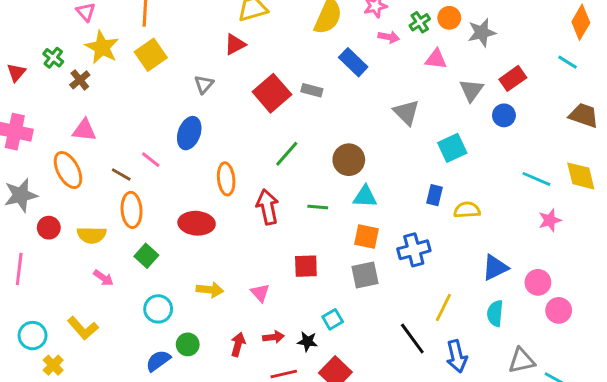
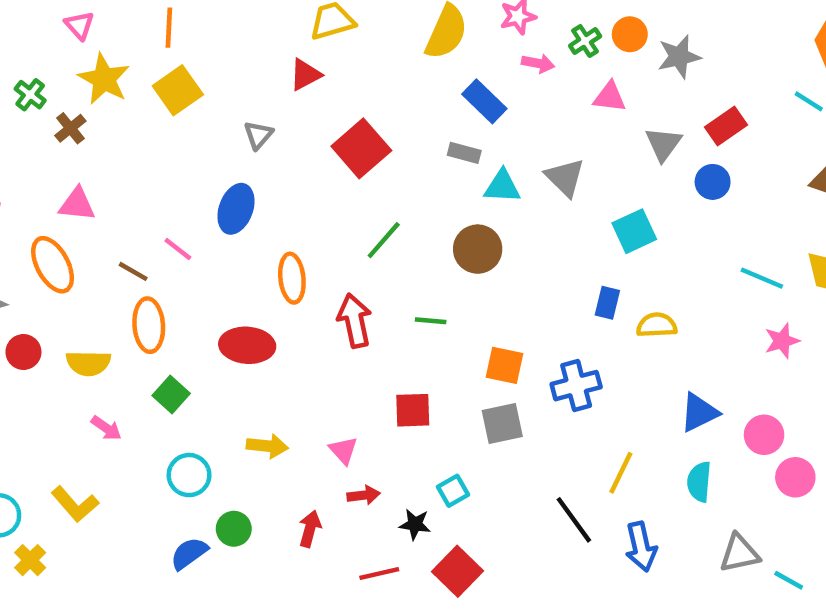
gray rectangle: (312, 90) -> (464, 153), moved
cyan triangle: (365, 197) -> (502, 186), moved
red arrow: (273, 337) -> (364, 495), moved

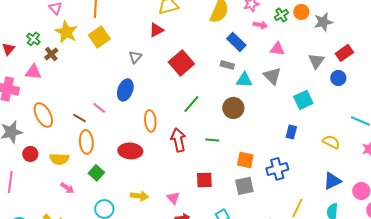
pink triangle: (610, 97) -> (277, 49), moved
pink triangle: (77, 204) -> (33, 72), moved
yellow semicircle: (657, 325) -> (331, 142), moved, turned 30

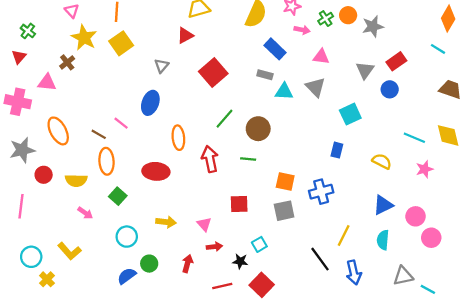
green cross: (33, 39) -> (28, 31), moved
brown circle: (233, 108) -> (258, 129), moved

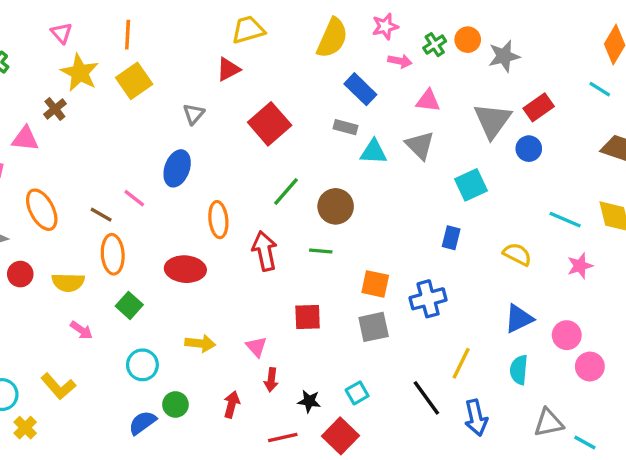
gray triangle: (365, 70) -> (492, 121), size x1.4
cyan square: (259, 244) -> (357, 393), moved
red arrow: (214, 247) -> (271, 380), turned 104

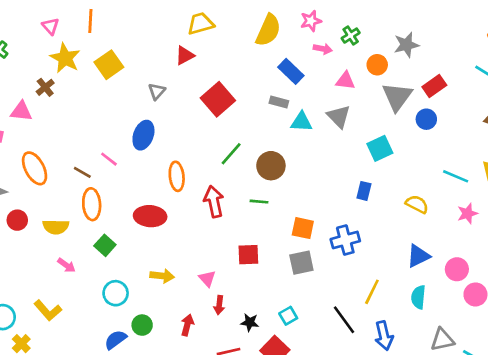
orange line: (128, 35) -> (90, 21), moved
orange circle: (468, 40) -> (377, 65), moved

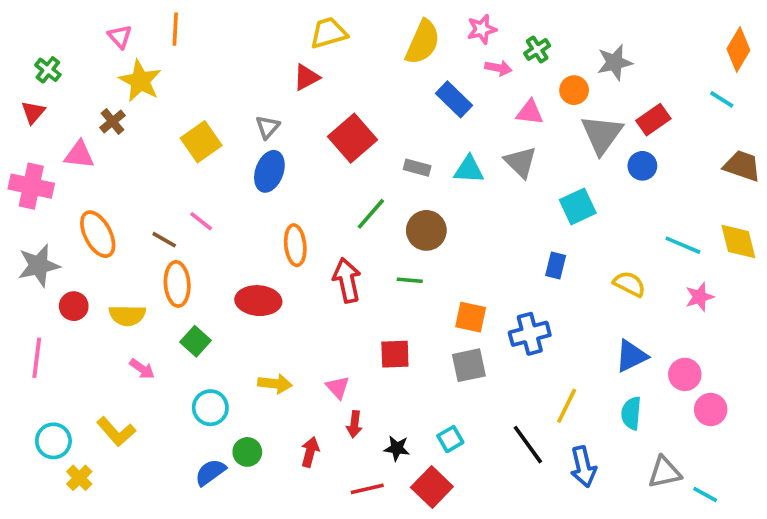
yellow square: (109, 65) -> (201, 142), moved
gray rectangle: (279, 102) -> (417, 168), moved
blue ellipse: (143, 135) -> (269, 171), moved

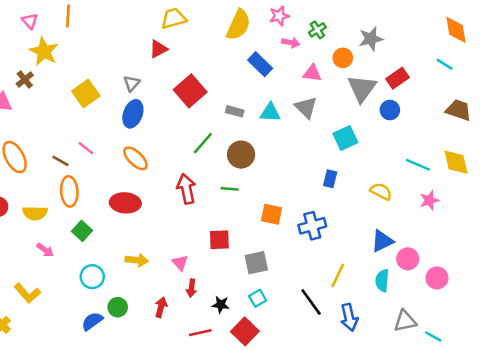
orange diamond: (738, 49) -> (456, 30), turned -40
orange ellipse: (295, 245) -> (135, 158), moved, turned -40
gray square: (469, 365) -> (256, 263), moved
pink circle: (685, 374) -> (408, 259), moved

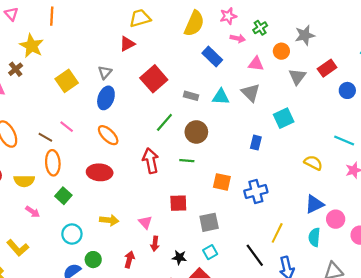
pink triangle: (30, 21) -> (11, 14), moved
gray triangle: (362, 88) -> (297, 77), size x0.7
blue circle: (390, 110) -> (347, 90), moved
blue rectangle: (330, 179) -> (256, 143), moved

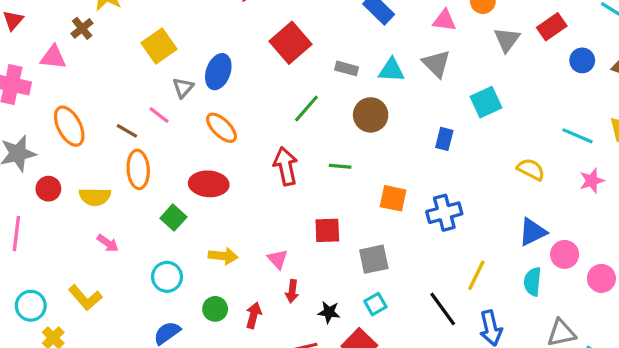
gray triangle: (105, 72) -> (183, 88), moved
brown circle: (196, 132) -> (371, 115), moved
green square: (63, 196) -> (173, 218), moved
green circle: (93, 260) -> (215, 309), moved

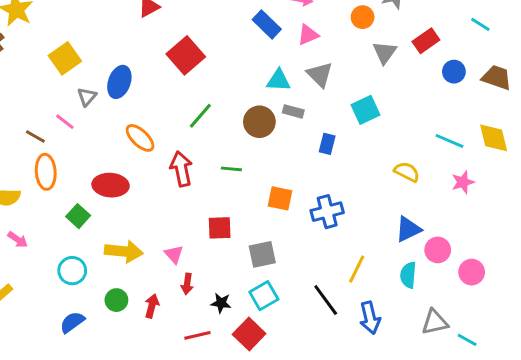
pink triangle: (444, 20) -> (308, 35), moved, turned -30
gray rectangle: (347, 68) -> (293, 111), moved
orange ellipse: (222, 128) -> (140, 138), moved
yellow arrow: (223, 256) -> (124, 251), size x1.4
cyan square: (375, 304) -> (264, 296), size x1.4

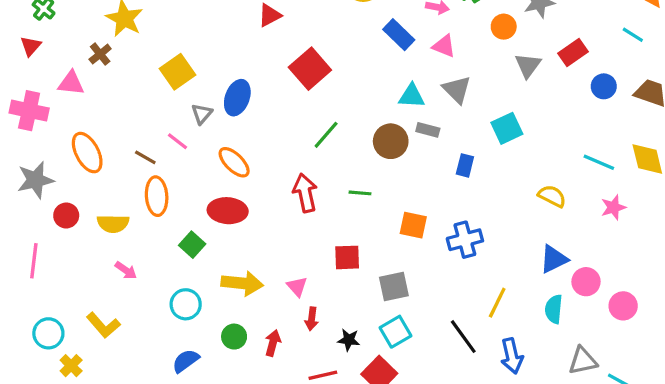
pink triangle: (308, 35) -> (444, 46), turned 45
orange ellipse: (140, 138) -> (234, 162), moved

